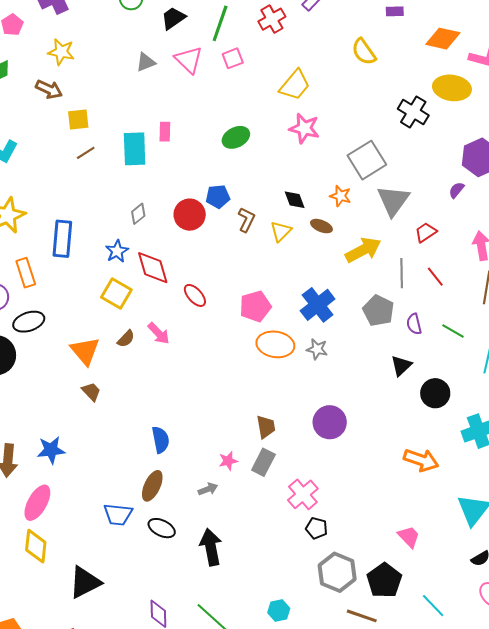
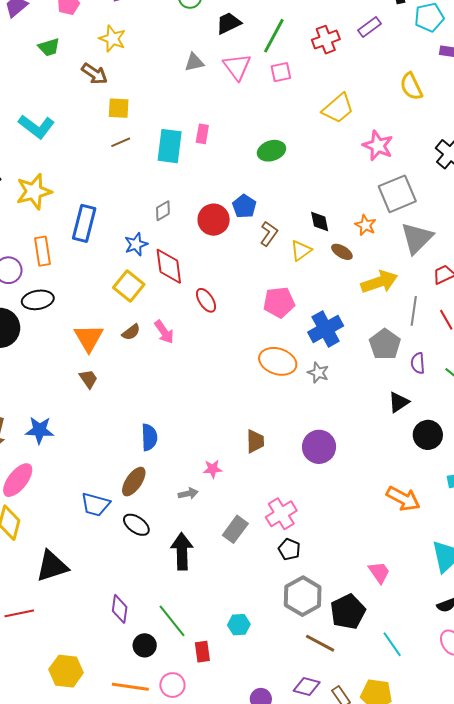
pink star: (304, 128) -> (378, 146), moved
blue pentagon: (218, 197) -> (244, 206), turned 30
pink pentagon: (255, 306) -> (279, 302), moved
gray rectangle: (263, 462) -> (235, 529), moved

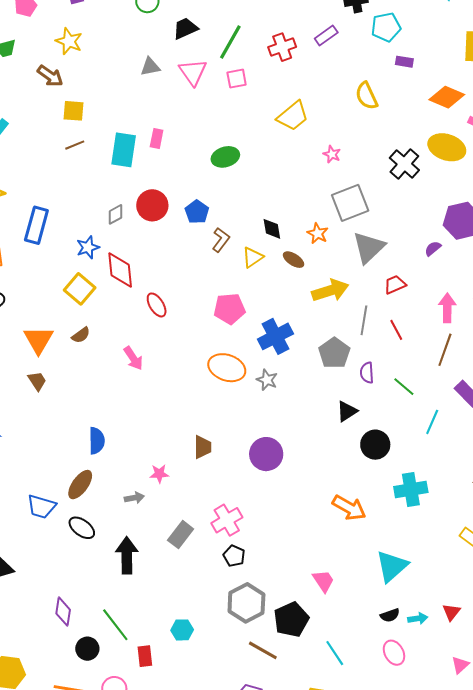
pink star: (378, 146) -> (332, 154), size x0.6
red circle: (214, 220) -> (152, 205), moved
pink arrow: (164, 332) -> (133, 358), moved

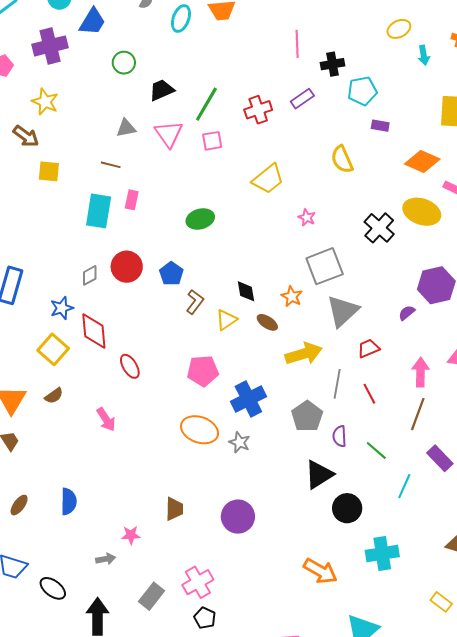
brown line: (75, 145) -> (111, 165), moved, turned 36
black triangle: (347, 411) -> (319, 475), size x1.4
brown ellipse: (80, 485) -> (19, 505), moved, size x0.7

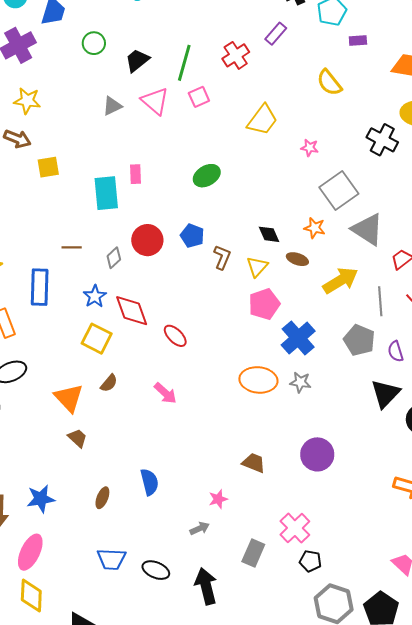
brown line: (111, 165) -> (72, 247), moved
gray triangle: (343, 311) -> (368, 229), turned -30
pink pentagon: (203, 371) -> (264, 304), moved
brown trapezoid: (174, 509) -> (254, 463), turned -55

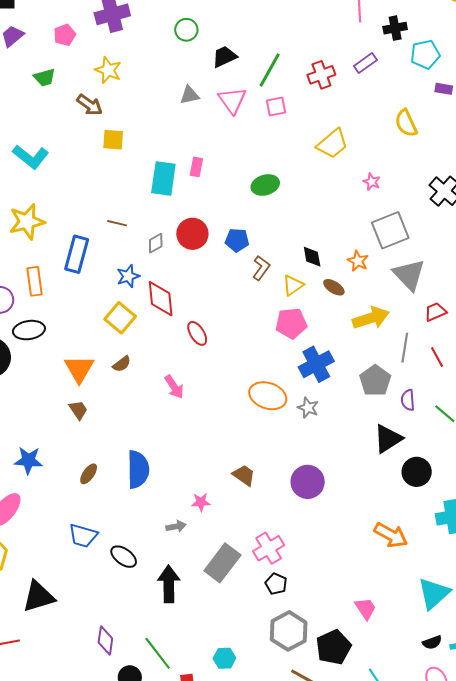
blue pentagon: (192, 236) -> (237, 240), turned -30
blue semicircle: (149, 482) -> (138, 469), size x1.4
gray rectangle: (253, 553) -> (222, 563), size x1.4

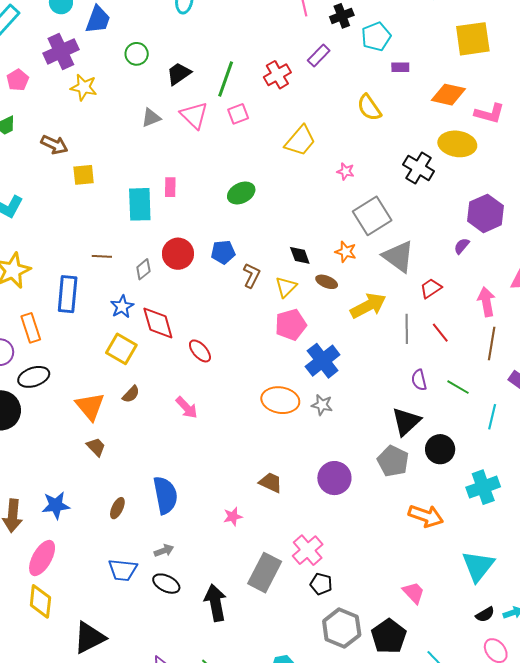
yellow star: (108, 70) -> (84, 87), moved
gray pentagon: (375, 381) -> (393, 461), moved
gray arrow: (176, 526) -> (164, 551), moved

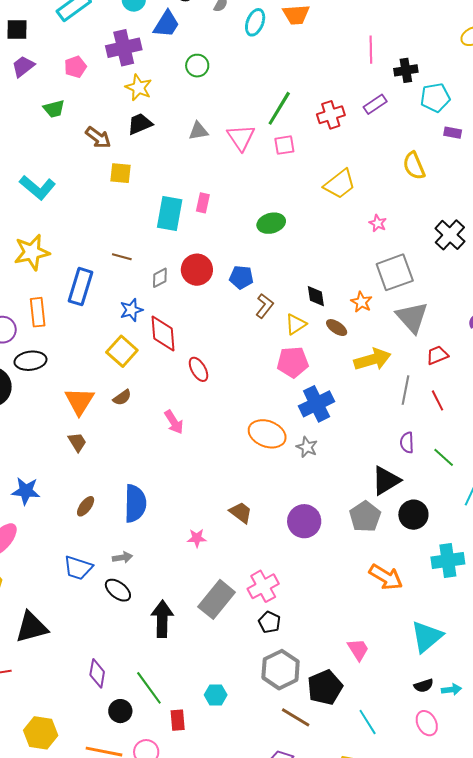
black trapezoid: (179, 74) -> (140, 124), moved

